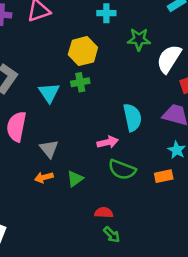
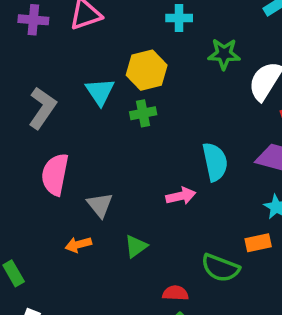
cyan triangle: (49, 93) -> (100, 92), moved
green semicircle: (122, 170) -> (220, 268), moved
orange arrow: (44, 177) -> (78, 245), moved

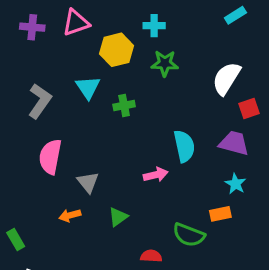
green star: (224, 54) -> (165, 63), moved
yellow hexagon: (147, 70) -> (117, 50), moved

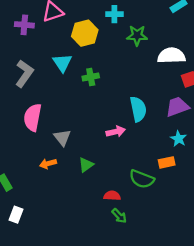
purple cross: (32, 27) -> (24, 25), moved
green star: (165, 63) -> (137, 35), moved
white semicircle: (226, 78) -> (171, 56), turned 56
purple trapezoid: (234, 143) -> (177, 107), turned -35

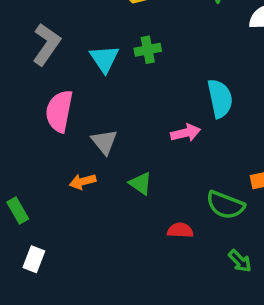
cyan triangle: (62, 63) -> (104, 59), moved
green triangle: (86, 165) -> (140, 183), turned -49
green arrow: (119, 216) -> (240, 261), moved

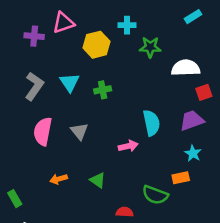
cyan triangle: (104, 59) -> (70, 83), moved
gray triangle: (104, 142) -> (79, 131), moved

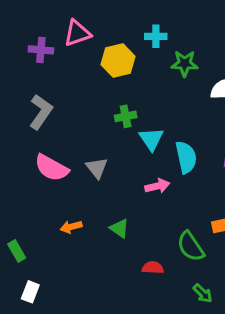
cyan triangle: (70, 83) -> (151, 139), moved
pink semicircle: (43, 131) -> (51, 168), turned -72
green semicircle: (155, 195) -> (191, 246), turned 35

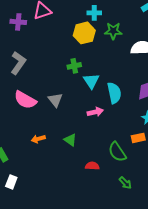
yellow hexagon: (118, 60) -> (84, 33), moved

